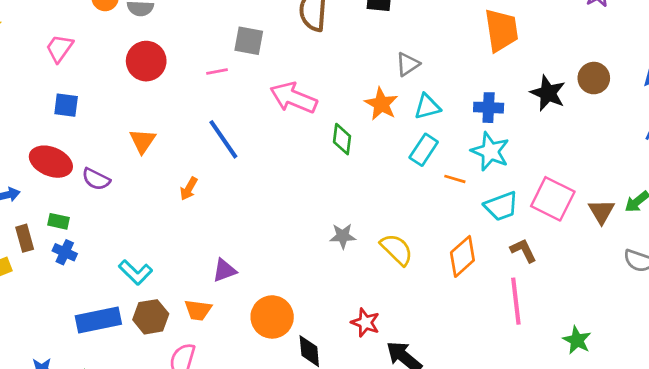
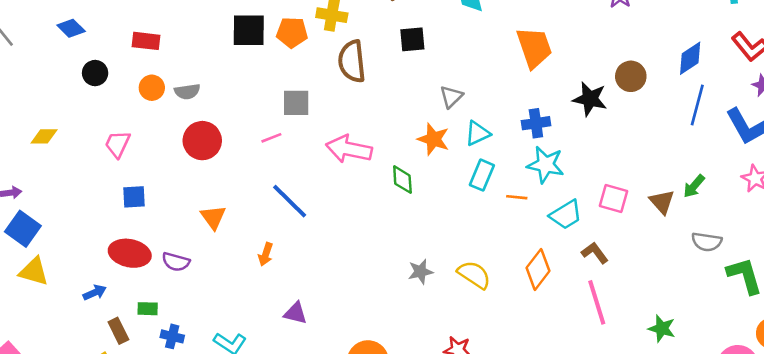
pink square: (553, 199) -> (613, 199), size x0.7
blue cross: (65, 252) -> (172, 336), moved
purple triangle: (224, 270) -> (295, 313), moved, turned 45

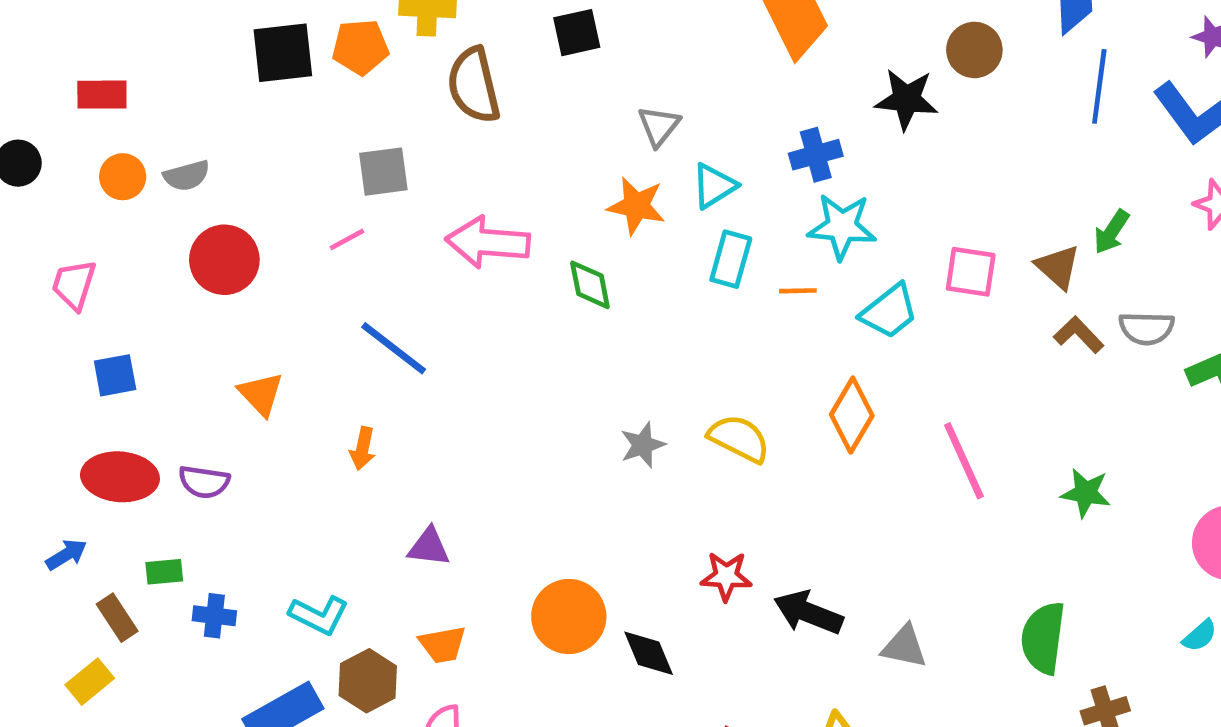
brown L-shape: (595, 253) -> (1079, 335), moved

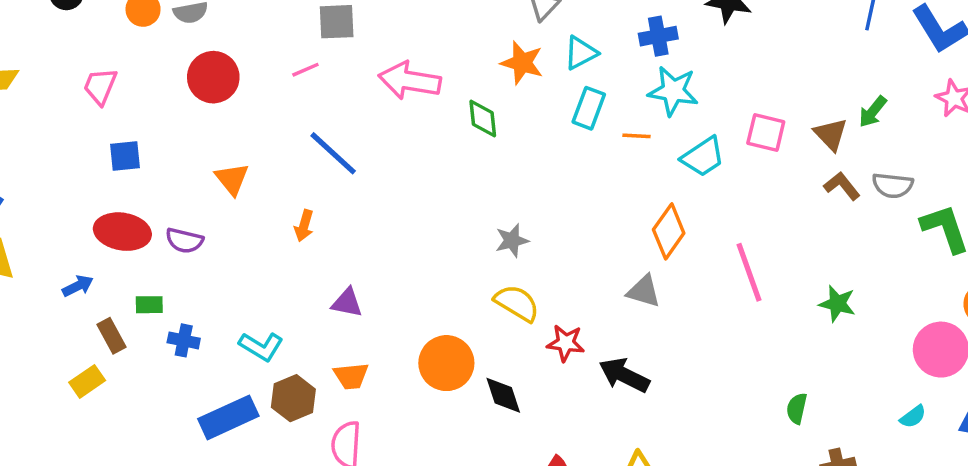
yellow semicircle: (739, 438) -> (517, 303), moved
green semicircle: (1043, 638) -> (797, 408), size x0.6
gray triangle: (904, 647) -> (644, 291), moved

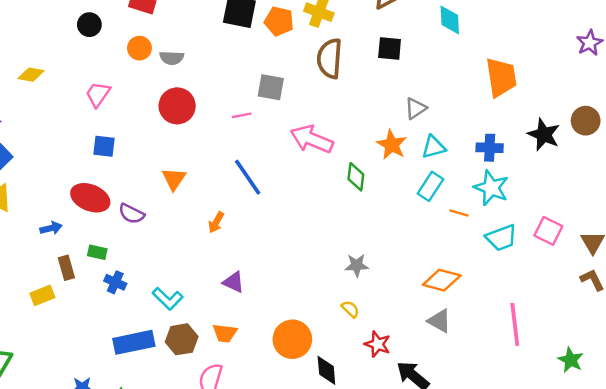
orange diamond: (669, 231) -> (442, 280), moved, turned 57
yellow semicircle: (517, 303) -> (350, 309), size x0.6

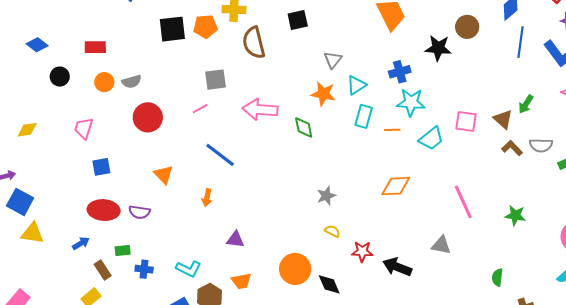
gray triangle: (439, 321) -> (441, 245), moved

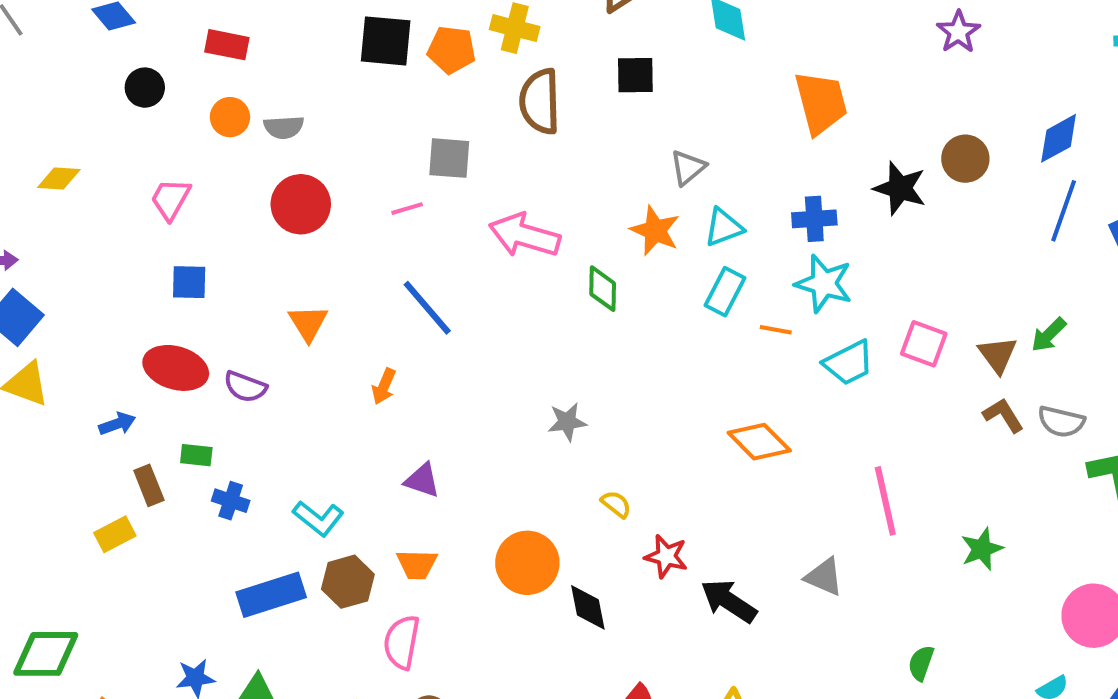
orange diamond: (396, 186) -> (759, 442), turned 36
gray star: (326, 196) -> (567, 422), moved
green star: (515, 215) -> (982, 549), turned 30

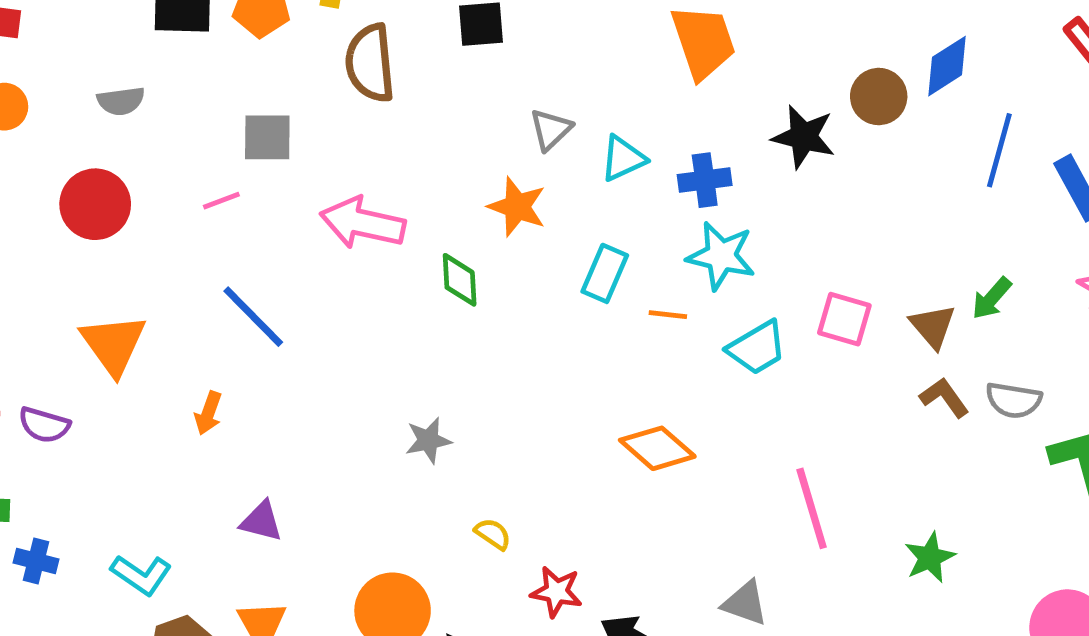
gray semicircle: (284, 127) -> (121, 101), moved
blue diamond: (1059, 138) -> (947, 66), moved
cyan triangle: (724, 227) -> (623, 158), moved
orange triangle: (308, 323) -> (113, 344), size x1.4

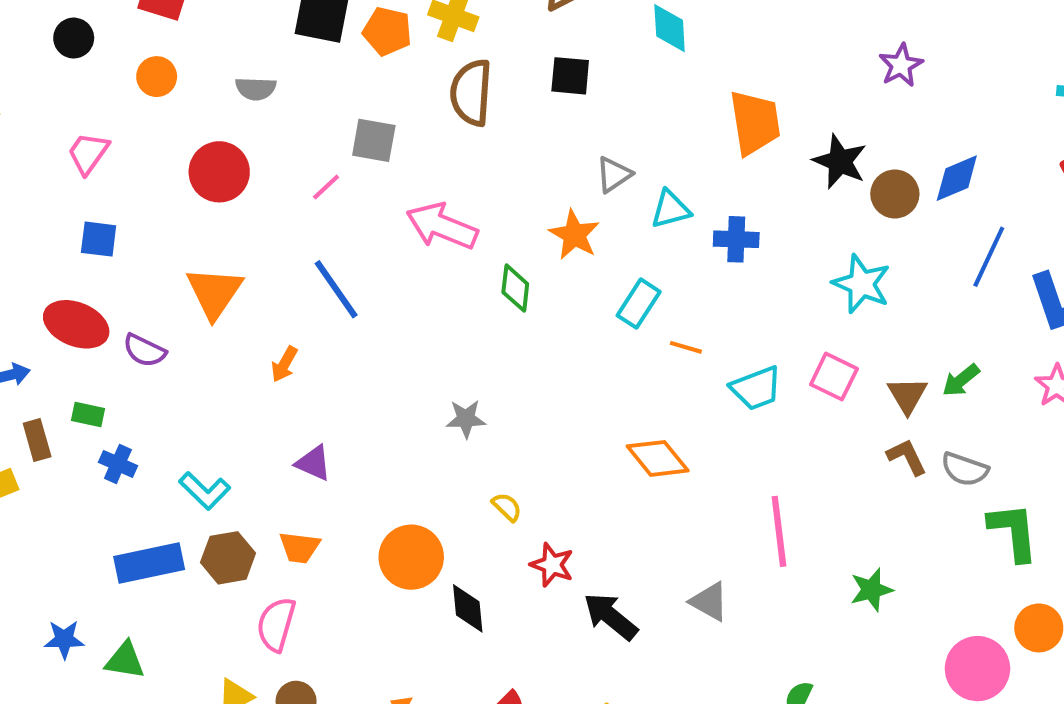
black star: (804, 137) -> (840, 161), moved
pink line: (221, 201) -> (326, 187), turned -32
cyan star: (721, 256) -> (862, 284), moved

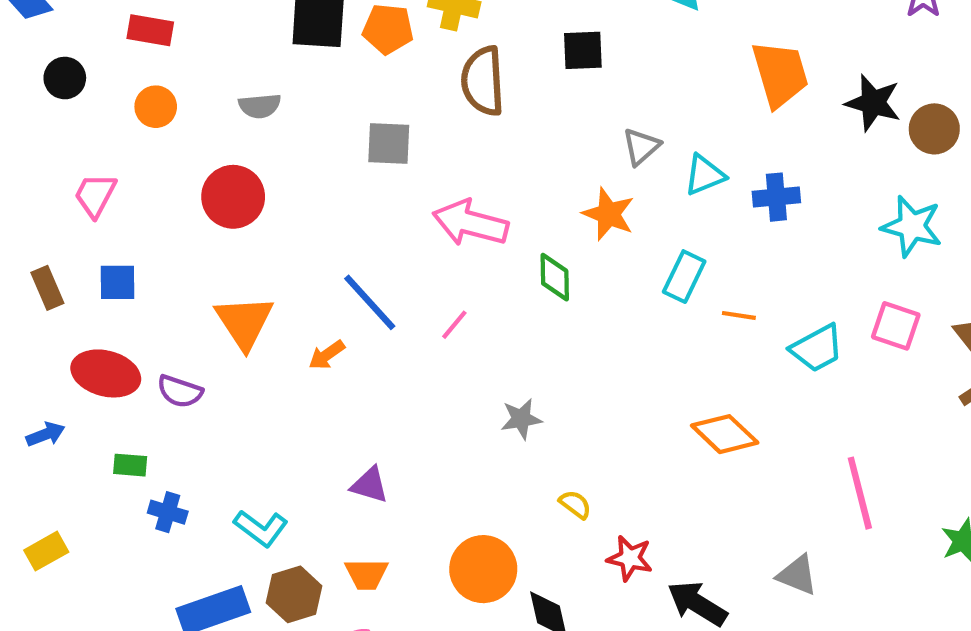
pink line: (326, 187) -> (454, 325), moved
orange arrow: (284, 364) -> (327, 355), moved, turned 33
brown rectangle: (37, 440) -> (47, 288), moved

